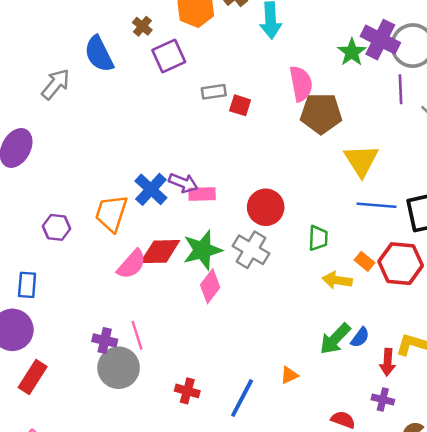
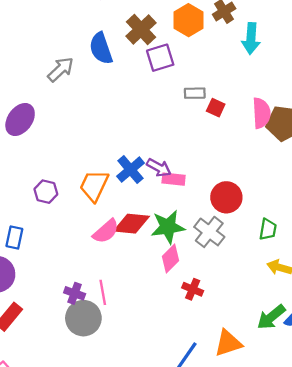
brown cross: (142, 26) -> (141, 29), size x1.8
pink semicircle: (301, 84) -> (261, 113), moved
orange triangle: (289, 375) -> (228, 343), size x1.8
red cross: (187, 391) -> (193, 289), moved

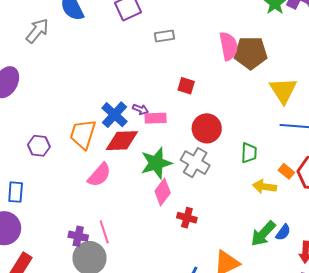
red square: (216, 108) -> (186, 86), moved
purple arrow: (159, 168) -> (140, 109), size x0.7
red diamond: (132, 224) -> (122, 141), moved

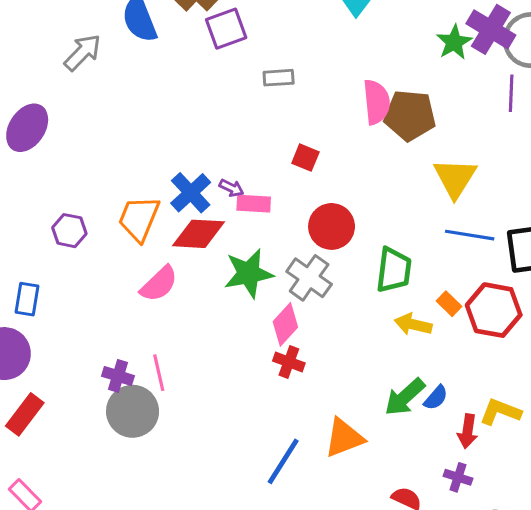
green trapezoid: (249, 153) -> (394, 270), size x1.4
pink diamond: (163, 192) -> (285, 324), moved

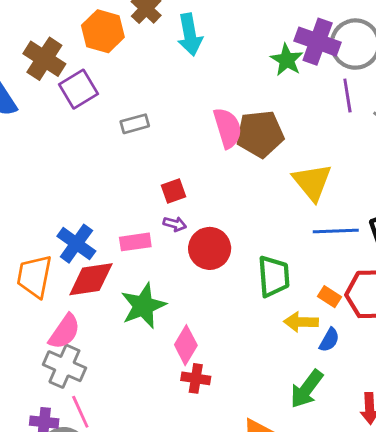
red square: (305, 158) -> (174, 191), turned -30
purple arrow: (232, 188) -> (175, 224), moved
gray cross: (309, 278) -> (64, 366), moved
blue semicircle: (436, 398) -> (329, 340), moved

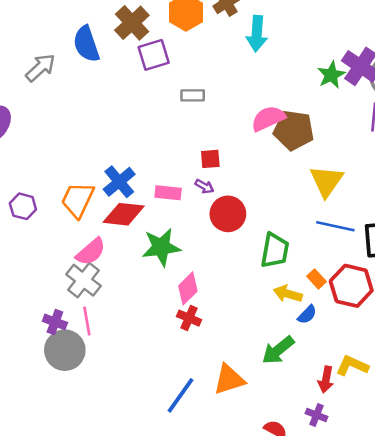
pink semicircle: (228, 128) -> (268, 118), turned -112

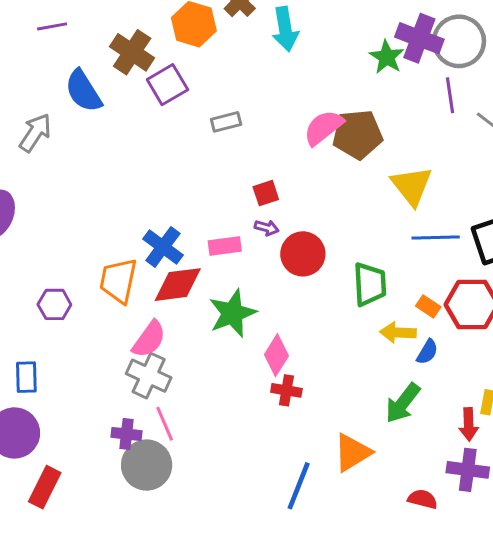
purple cross: (316, 415) -> (468, 470), size x1.5

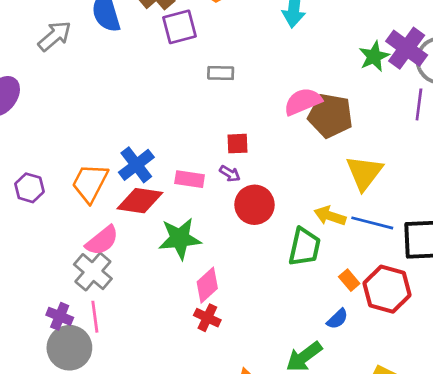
yellow arrow: (398, 332) -> (330, 216), moved

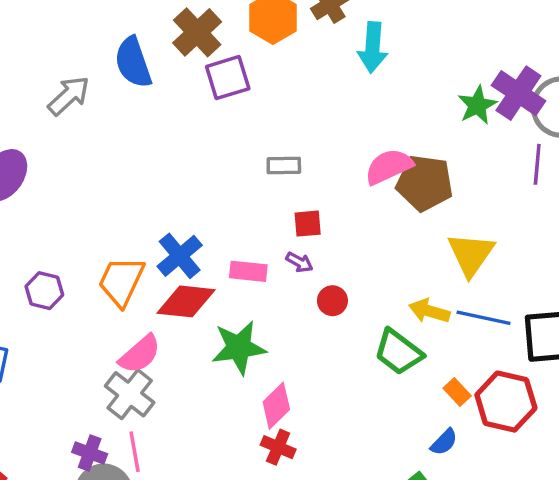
gray rectangle: (221, 73) -> (284, 165), moved
red circle: (255, 205) -> (332, 301), size x0.6
green trapezoid: (304, 247) -> (398, 352), turned 117

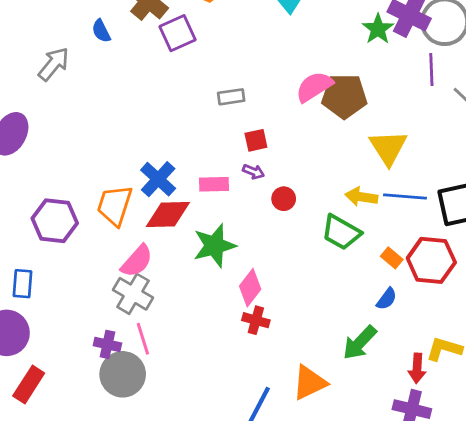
blue semicircle: (133, 62) -> (101, 31), size x0.6
purple hexagon: (44, 291) -> (55, 221), size x1.5

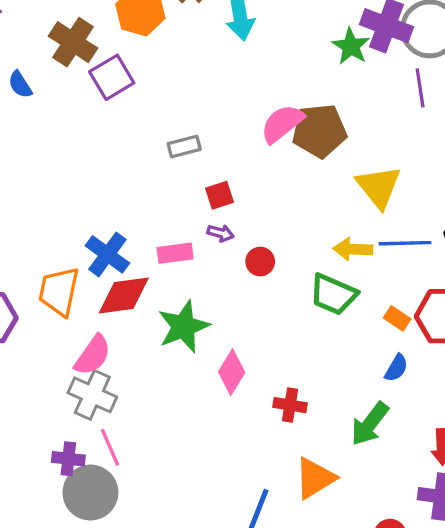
red cross: (256, 320) -> (290, 405), moved

